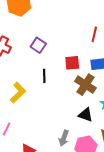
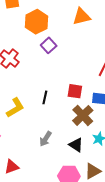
purple square: (38, 45) -> (49, 45), moved
gray arrow: (64, 138) -> (46, 139), moved

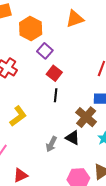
red square: (75, 91) -> (54, 73), moved, turned 35
black line: (45, 97) -> (56, 95), moved
black triangle: (76, 145) -> (72, 138), moved

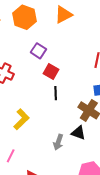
orange hexagon: (31, 29) -> (25, 17), moved

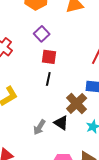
red square: (51, 72) -> (49, 57), turned -35

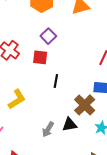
red square: (49, 57) -> (40, 57), moved
black triangle: (61, 123) -> (70, 125), turned -42

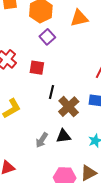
purple square: (48, 36) -> (47, 37), moved
brown cross: (85, 105) -> (69, 107), moved

